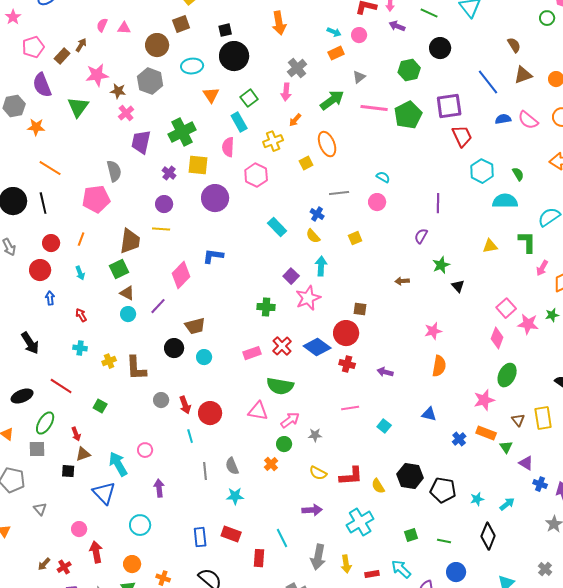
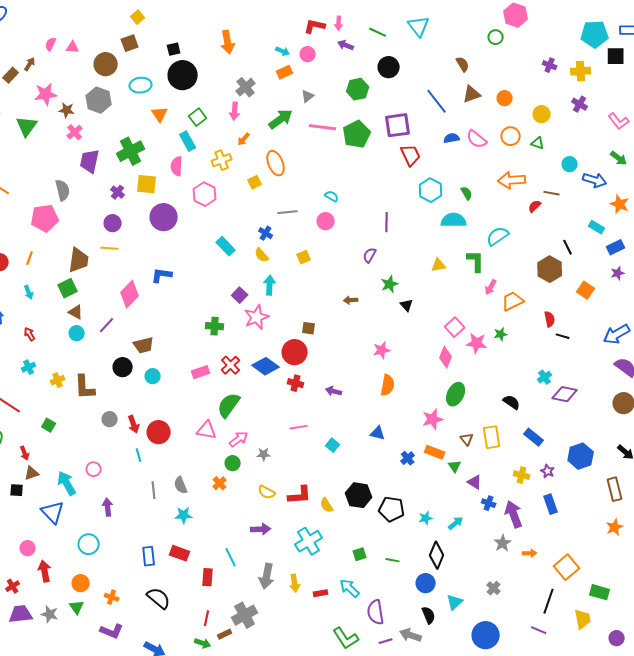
cyan cross: (80, 348) -> (29, 367), turned -32
green semicircle: (280, 386) -> (229, 405), turned 116
blue circle: (456, 572) -> (426, 583), moved

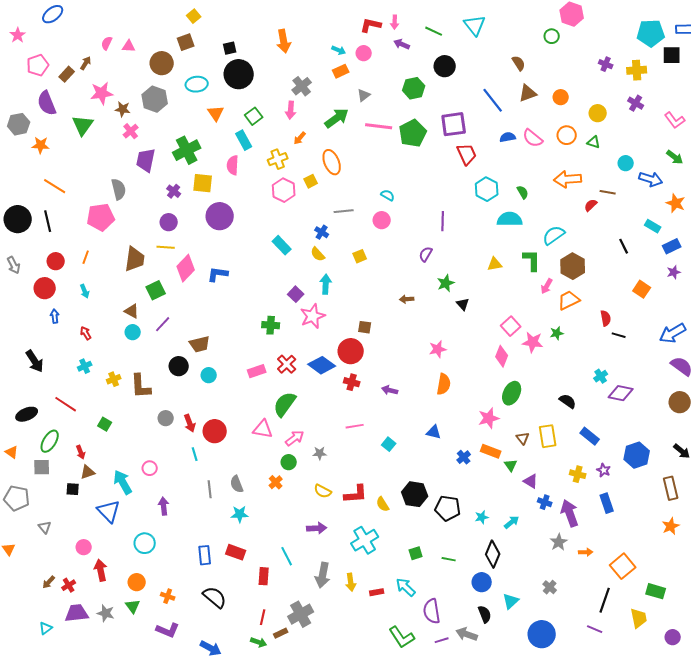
pink hexagon: (205, 194) -> (284, 190), moved
brown hexagon: (550, 269) -> (573, 266), moved
green square: (68, 288) -> (156, 290), moved
pink diamond: (130, 294) -> (186, 268), moved

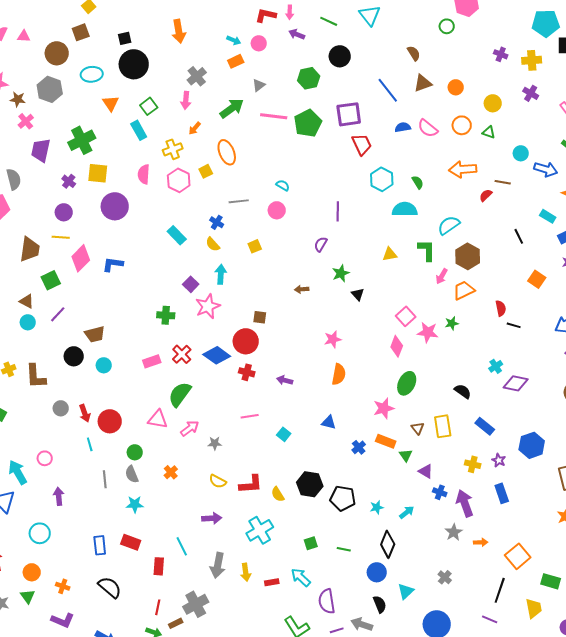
pink semicircle: (233, 165) -> (144, 174), moved
green circle: (289, 462) -> (135, 452), moved

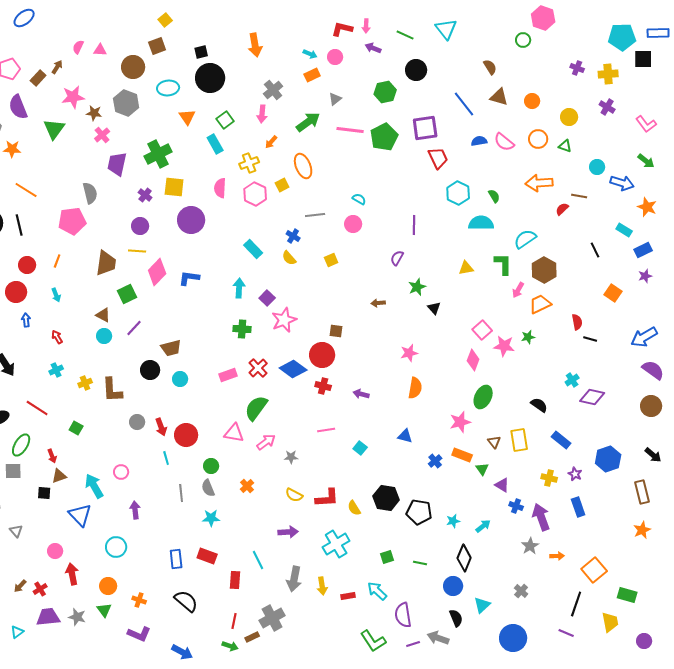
brown triangle: (423, 83) -> (499, 97), turned 36
cyan arrow: (221, 274) -> (239, 288), moved

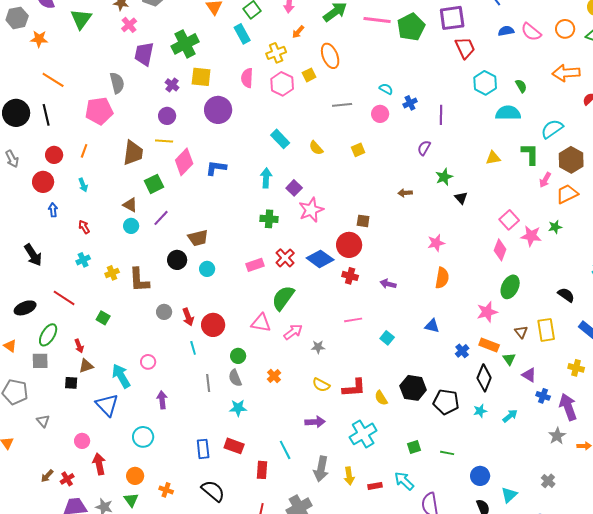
blue cross: (293, 236) -> (410, 103), moved, turned 32
black diamond: (464, 558) -> (484, 378), moved

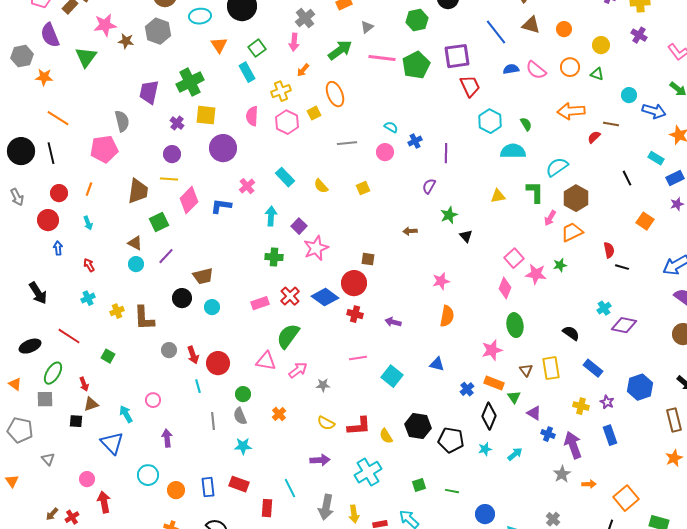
pink cross: (129, 25) -> (247, 186), moved
green ellipse: (510, 287) -> (515, 325), turned -35
cyan square: (387, 338) -> (392, 376), size x1.5
cyan arrow: (121, 376) -> (126, 414), size x0.7
orange circle: (135, 476) -> (176, 490), moved

